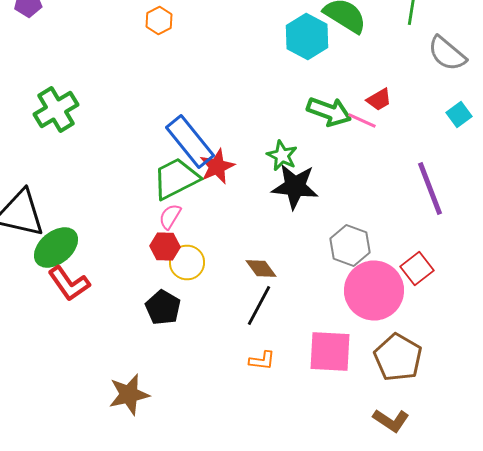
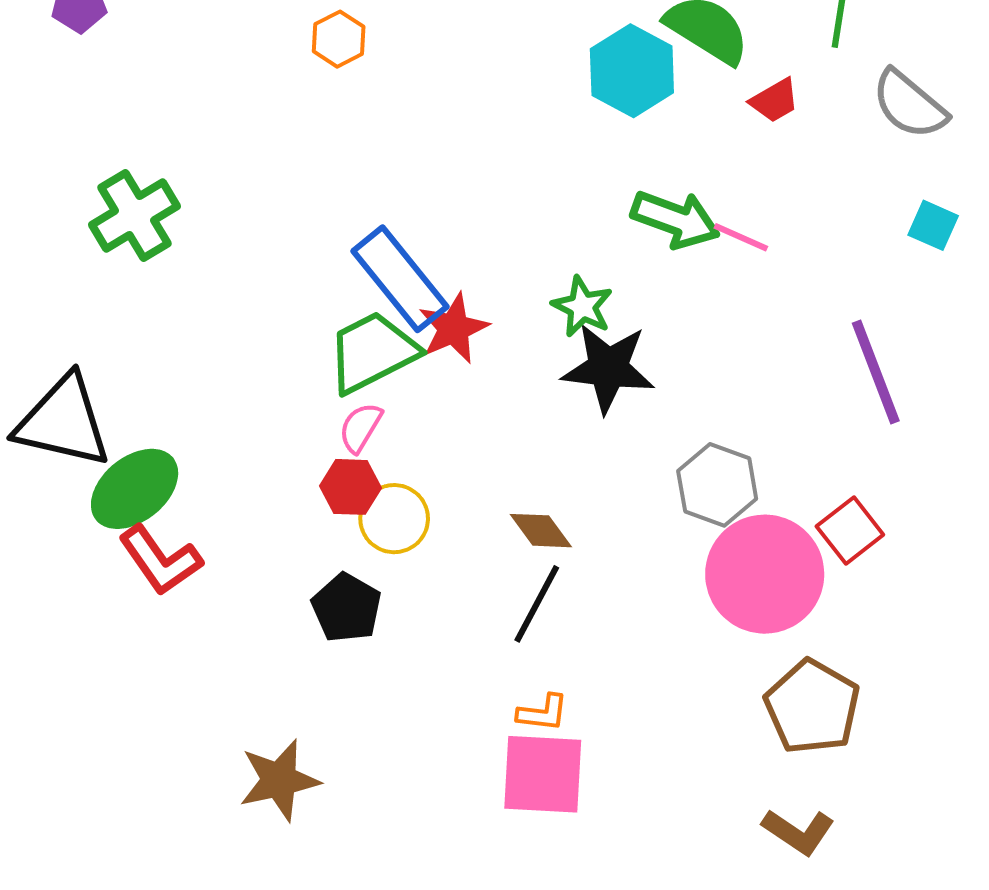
red trapezoid: (379, 100) -> (775, 100), moved
cyan square: (459, 114) -> (933, 225), turned -30
pink square: (330, 352) -> (543, 774), moved

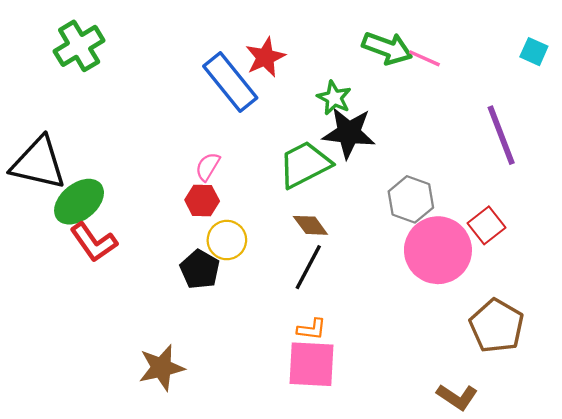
red star: (454, 328) -> (265, 57), moved
green trapezoid: (372, 352) -> (305, 164), moved
yellow circle: (394, 519) -> (227, 240), moved
brown pentagon: (812, 707) -> (497, 326), moved

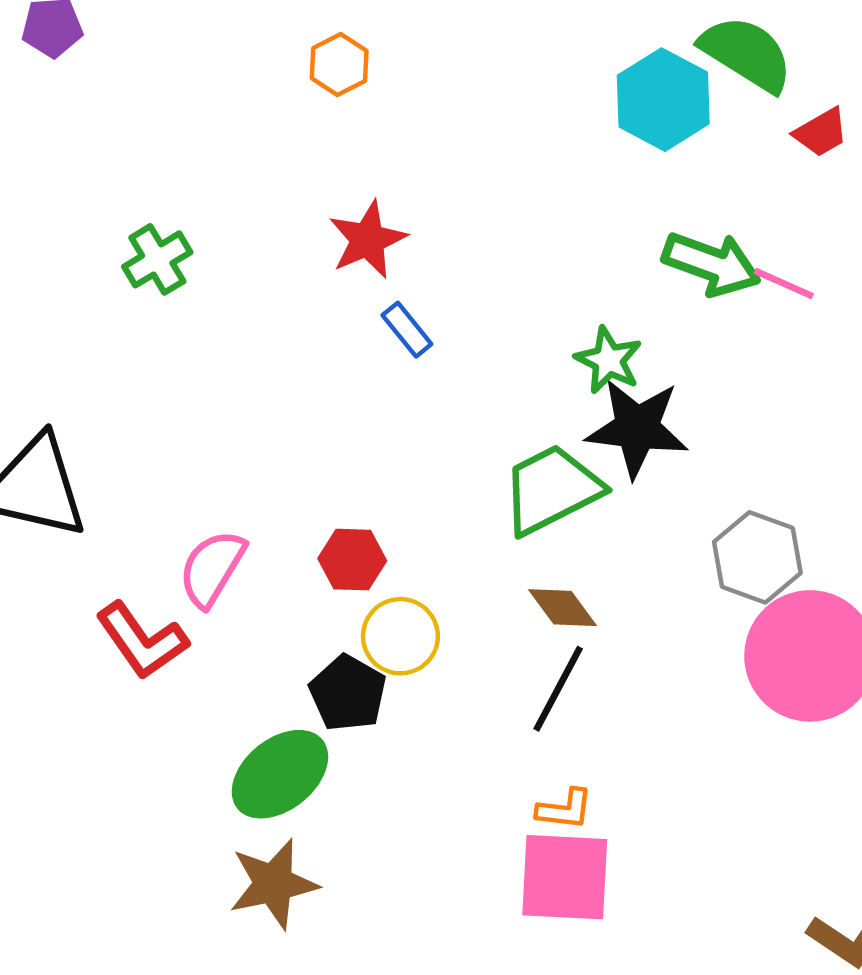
green cross: (79, 46) -> (157, 259), moved, size x0.7
red star: (265, 57) -> (368, 240), moved
blue rectangle: (230, 82) -> (407, 330), size x0.5
pink semicircle: (208, 167) -> (212, 568), moved, size x1.4
green ellipse: (79, 202) -> (280, 774), moved

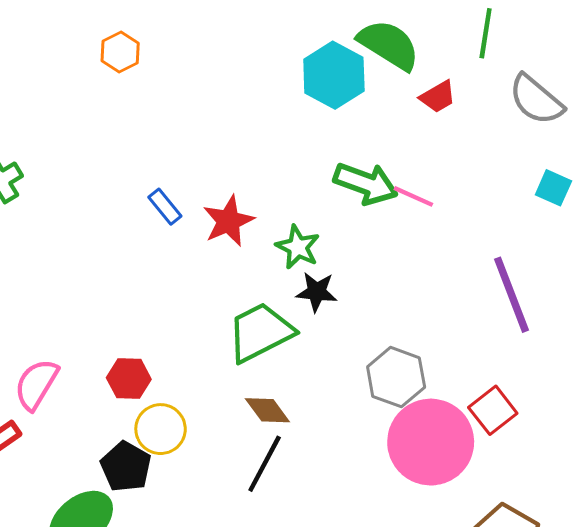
red star: (368, 240) -> (228, 221), moved
blue rectangle: (407, 330) -> (165, 207), moved
black star: (637, 428) -> (317, 292), size x0.6

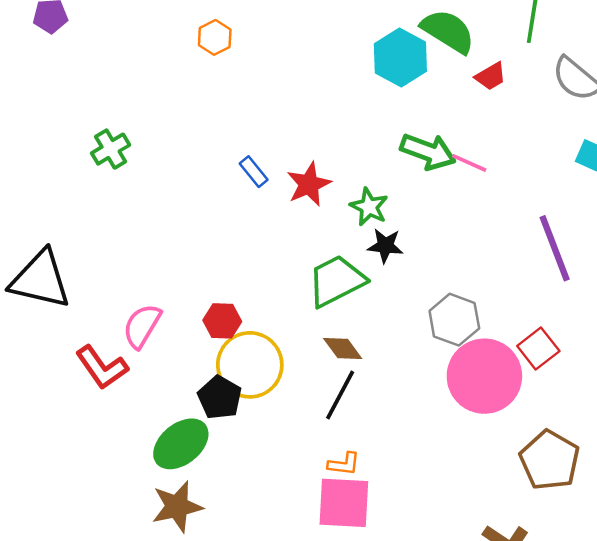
yellow circle: (161, 429) -> (250, 365), size x1.5

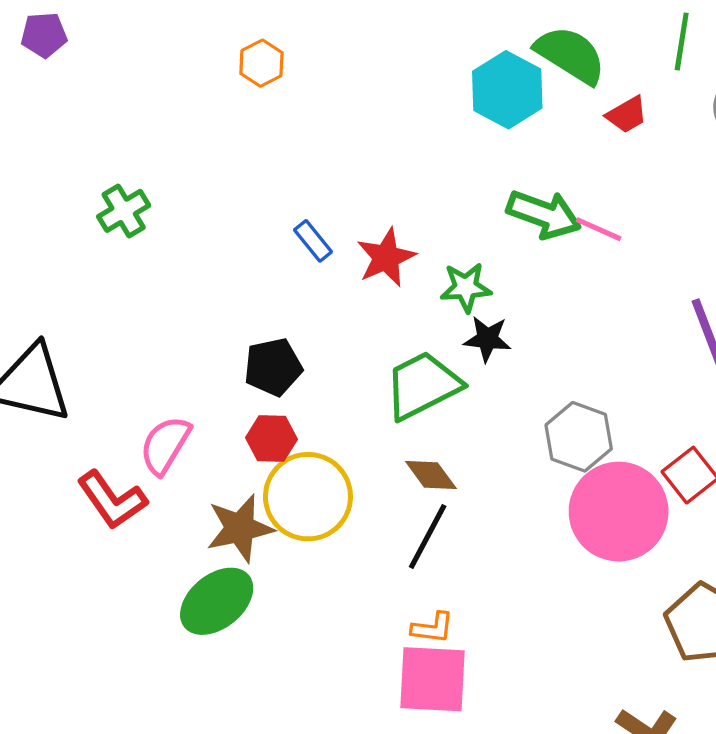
green star: (369, 207) -> (466, 287), turned -30
black pentagon: (220, 397) -> (273, 367), moved, turned 30
brown star: (177, 507) -> (240, 528), moved

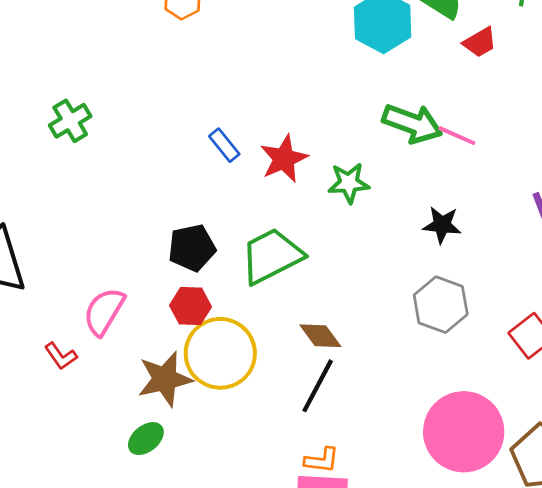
black star: (487, 339) -> (442, 225), moved
green trapezoid: (423, 385) -> (272, 256), moved
red L-shape: (112, 500) -> (61, 356), size x0.6
pink circle: (619, 512) -> (464, 432), moved
green ellipse: (217, 601) -> (146, 439), size x0.6

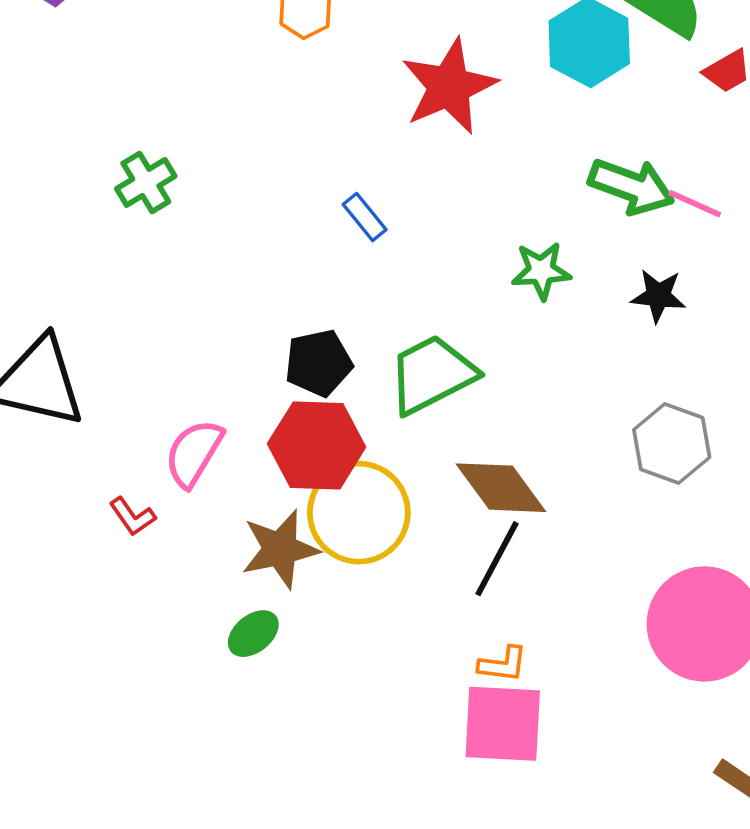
red star: (284, 159) -> (449, 86), moved, size x1.4
black star: (442, 225) -> (658, 296), moved
red hexagon: (191, 306) -> (317, 445), size x1.6
brown diamond: (320, 336) -> (501, 488), size x1.5

